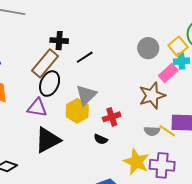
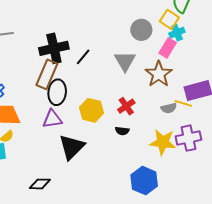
black cross: (59, 41) -> (54, 48), size x1.6
gray triangle: (86, 95) -> (125, 61), moved

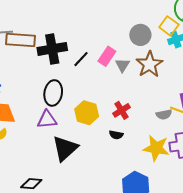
pink rectangle: (168, 48) -> (107, 56), moved
gray triangle: (125, 61) -> (122, 65), size x0.7
brown rectangle: (47, 74) -> (21, 40), moved, turned 68
brown star: (159, 74) -> (149, 64), moved

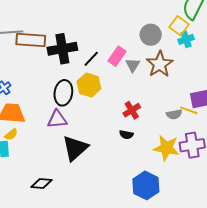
yellow hexagon: (87, 113) -> (89, 85), moved

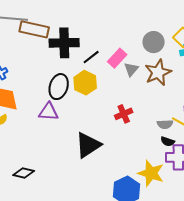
black semicircle: (126, 135) -> (168, 141), moved
black triangle: (75, 148) -> (88, 145), moved
yellow star: (166, 148) -> (151, 173), moved

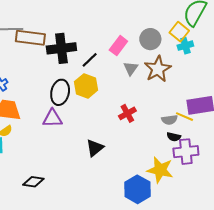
pink rectangle: (117, 58) -> (118, 46), moved
black triangle: (88, 145) -> (95, 148), size x0.7

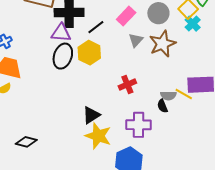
cyan cross: (185, 46) -> (193, 24), turned -35
purple triangle: (52, 118) -> (61, 33), moved
black semicircle: (174, 137) -> (162, 106), moved, turned 48
purple cross: (186, 152) -> (138, 125), moved
yellow star: (160, 170) -> (98, 136), moved

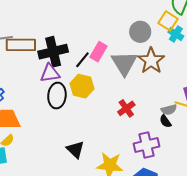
pink rectangle: (126, 16) -> (98, 52), moved
gray triangle: (136, 40) -> (124, 63), size x1.8
black triangle: (91, 115) -> (75, 150), moved, turned -30

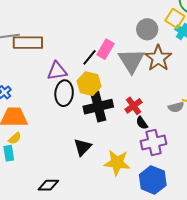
black cross: (53, 52) -> (98, 107), moved
black semicircle: (165, 121) -> (142, 123), moved
black triangle: (75, 150) -> (83, 147), turned 30

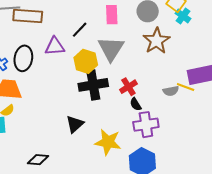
pink rectangle: (105, 49) -> (112, 15), moved, turned -36
black line: (89, 57) -> (80, 30), moved
gray triangle: (131, 61) -> (111, 49), moved
black ellipse: (64, 93) -> (23, 58), moved

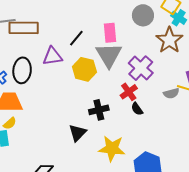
pink rectangle: (112, 15) -> (110, 33), moved
brown star: (157, 41) -> (169, 40), moved
black cross: (93, 85) -> (99, 110), moved, size x0.7
purple cross: (146, 125) -> (141, 68), moved, turned -35

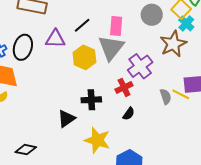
gray semicircle: (171, 93) -> (166, 97), turned -105
black semicircle: (137, 109) -> (129, 114), moved, turned -120

